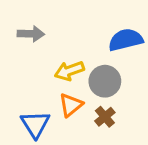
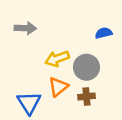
blue semicircle: (126, 40) -> (104, 33), size x0.6
brown cross: (105, 117) -> (86, 97), turned 35

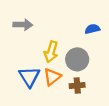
yellow arrow: (57, 59) -> (51, 52), turned -54
blue triangle: (29, 103) -> (29, 77), moved

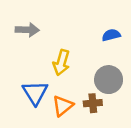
gray circle: (77, 59) -> (109, 80), moved
orange triangle: (52, 77) -> (63, 106), moved

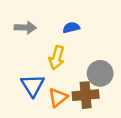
blue semicircle: (111, 35) -> (71, 27), moved
brown cross: (93, 103) -> (86, 95), size x1.5

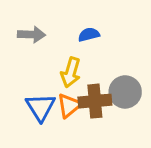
brown cross: (86, 95) -> (95, 101), moved
orange triangle: (58, 97) -> (69, 106), moved

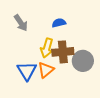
gray arrow: (31, 35) -> (21, 23), turned 54
brown cross: (95, 101) -> (63, 52), moved

